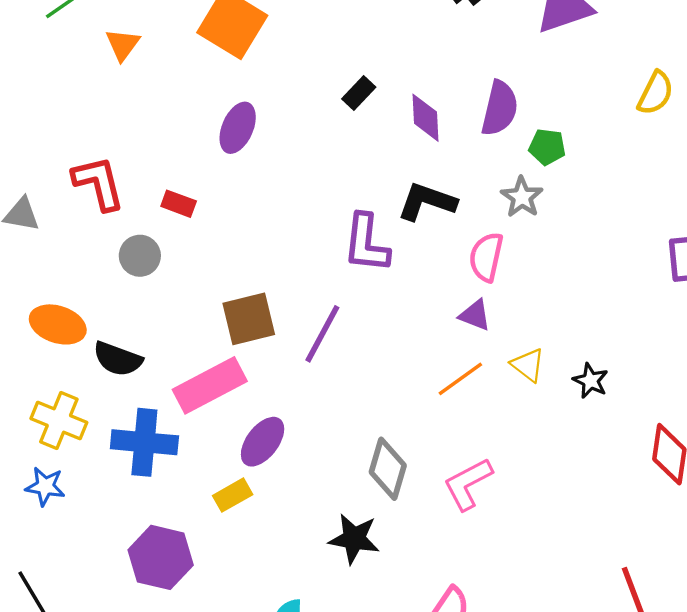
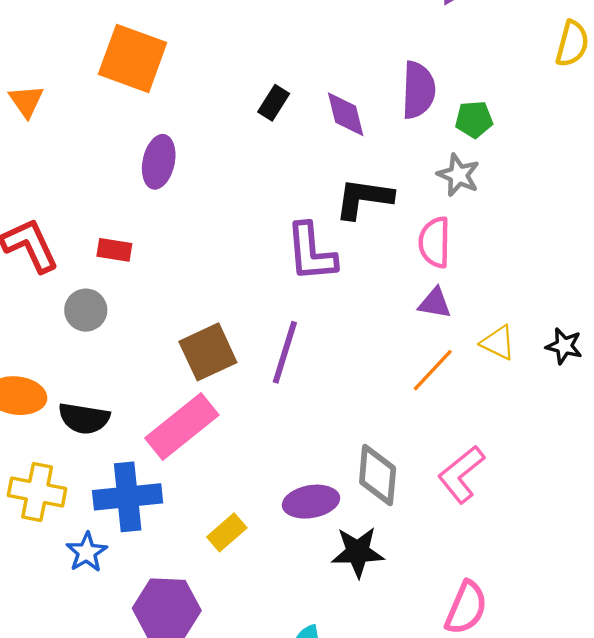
purple ellipse: (263, 442) -> (311, 502), moved, turned 54
blue star: (45, 486) -> (87, 552), moved, turned -30

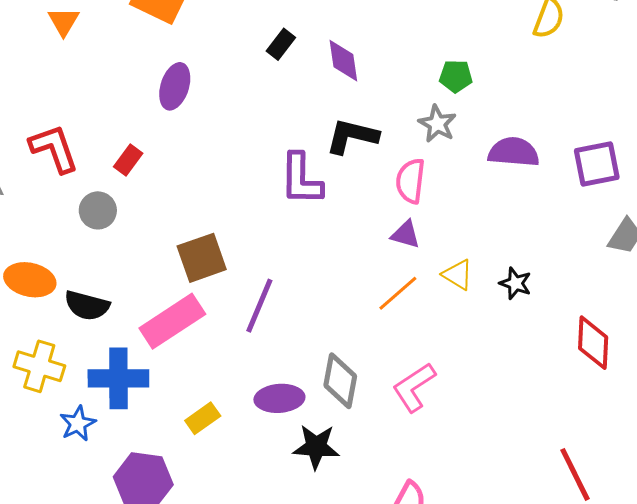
purple semicircle: (418, 90) -> (514, 152), moved, turned -93
red rectangle: (114, 250) -> (128, 160), turned -68
purple line: (285, 352) -> (259, 306), moved

